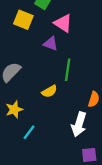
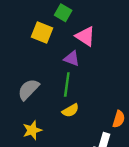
green line: (68, 70) -> (67, 84), moved

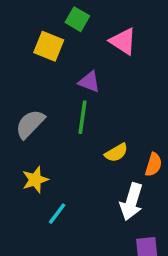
pink triangle: (85, 36) -> (123, 41), moved
yellow semicircle: (70, 110) -> (116, 153), moved

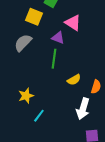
pink triangle: (123, 41) -> (73, 23), moved
gray semicircle: (30, 124) -> (23, 43), moved

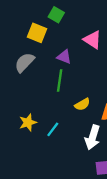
pink triangle: (73, 23) -> (93, 40), moved
cyan line: (39, 116) -> (53, 129), moved

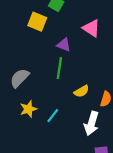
gray semicircle: (24, 62) -> (20, 78), moved

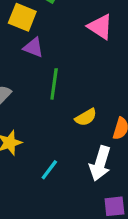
purple triangle: (64, 45) -> (33, 47), moved
cyan line: (53, 116) -> (49, 170), moved

